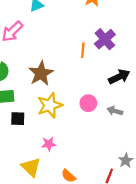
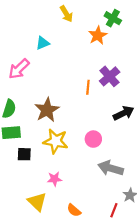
yellow star: (50, 105) -> (56, 141), turned 30
gray arrow: (115, 111) -> (111, 168), moved, size x1.6

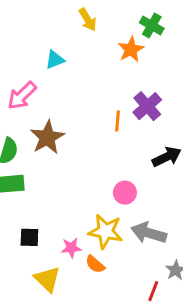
brown star: (47, 110) -> (47, 137), moved
yellow star: (56, 141) -> (105, 231), moved
black square: (24, 154) -> (29, 237), moved
orange semicircle: (74, 210) -> (95, 264), moved

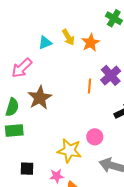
yellow arrow: (88, 20) -> (68, 37), moved
orange star: (131, 49) -> (91, 43), moved
yellow star: (105, 231) -> (69, 151), moved

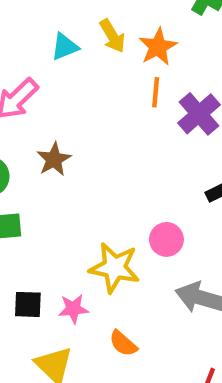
orange line: (89, 86) -> (156, 92), moved
brown star: (40, 98) -> (54, 159), size x0.7
pink star: (57, 176) -> (73, 309), moved

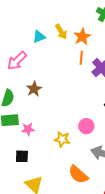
yellow star: (115, 268) -> (62, 139), size x0.7
pink star: (73, 309) -> (28, 129), moved
orange semicircle: (123, 343) -> (78, 174), moved, size x1.5

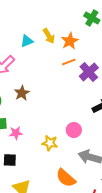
orange line: (81, 58) -> (69, 62), turned 64

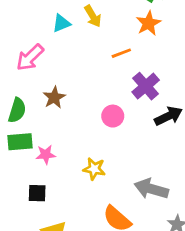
orange star: (70, 41) -> (148, 23), moved
purple cross: (89, 72) -> (146, 86), moved
pink circle: (74, 130) -> (113, 116), moved

